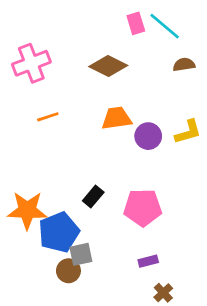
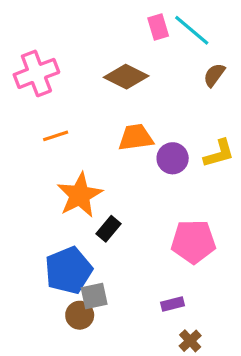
brown semicircle: (184, 65) -> (214, 75), turned -45
pink pentagon: (143, 208) -> (193, 242), moved
orange star: (27, 210) -> (80, 195), moved, turned -30

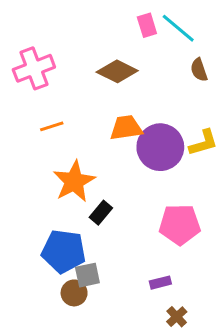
brown semicircle: (214, 75) -> (199, 70), turned -55
purple circle: (173, 158) -> (160, 147), size x1.6
blue pentagon: (68, 270) -> (64, 251), turned 30

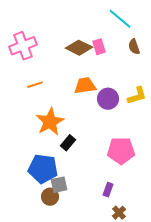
pink rectangle: (147, 25) -> (99, 47), moved
purple circle: (160, 147) -> (108, 99), size x0.7
purple rectangle: (160, 283) -> (108, 190), turned -56

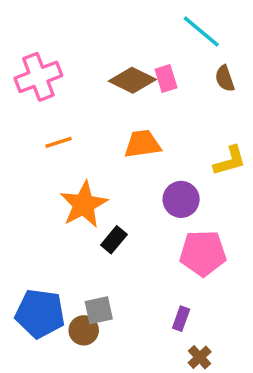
purple circle: (108, 99) -> (181, 199), moved
blue pentagon: (43, 169) -> (40, 314), moved

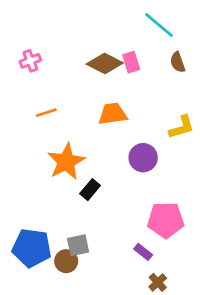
pink cross: (38, 77) -> (30, 61), size x0.6
pink pentagon: (203, 253) -> (166, 220), moved
purple rectangle: (181, 319) -> (143, 252), turned -72

